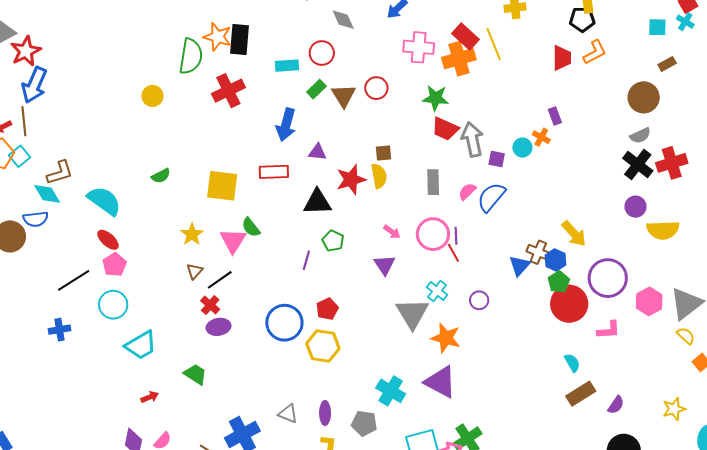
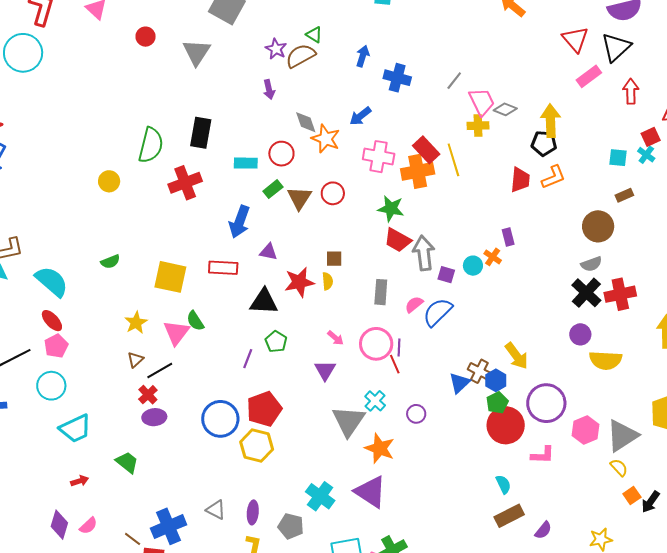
orange star: (217, 37) -> (326, 139), moved
yellow semicircle: (379, 176) -> (327, 281), size x0.7
red pentagon: (327, 309) -> (264, 409), size x1.6

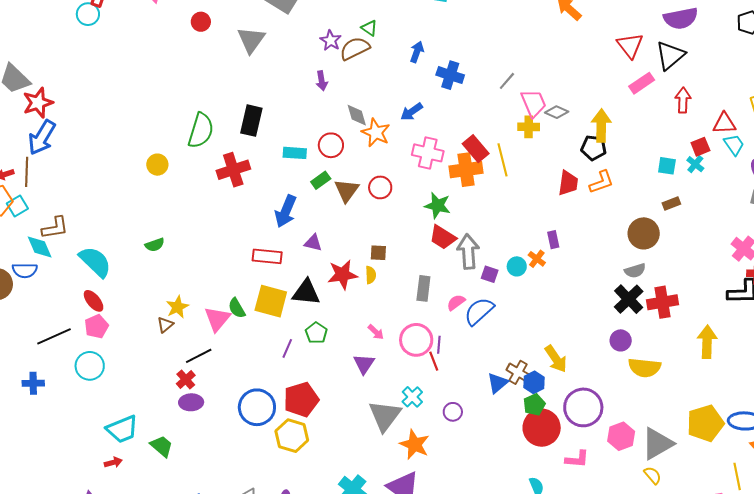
cyan circle: (23, 53) -> (88, 14), moved, size x0.6
yellow square: (170, 277) -> (271, 301), moved
brown triangle: (135, 360) -> (165, 325), moved
cyan trapezoid: (75, 429) -> (122, 429), moved

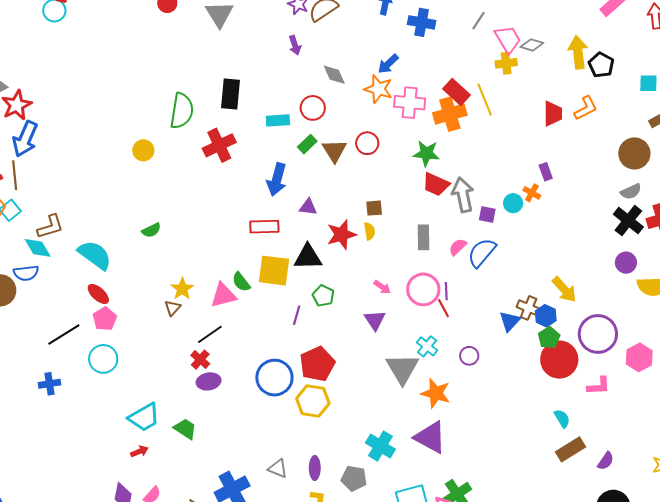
orange star: (376, 133) -> (378, 89), moved
black pentagon: (594, 148) -> (601, 65), moved, turned 30
pink triangle: (217, 319) -> (223, 295), turned 44

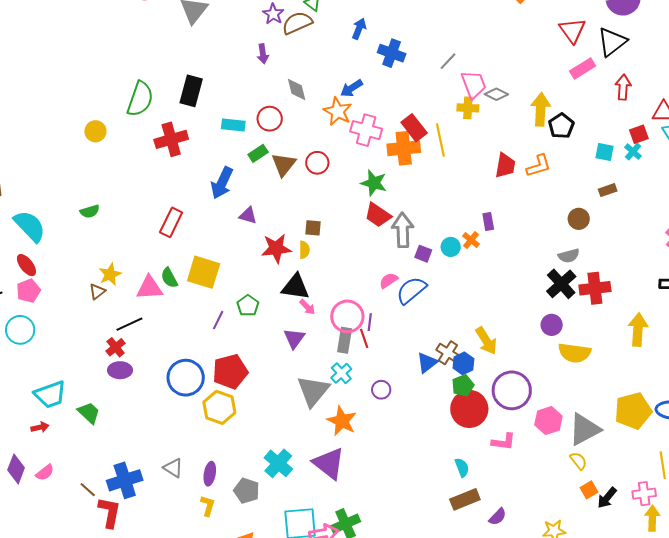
brown circle: (634, 153) -> (579, 219), size x0.7
red rectangle: (264, 227) -> (171, 222), moved, turned -72
gray rectangle: (424, 237) -> (345, 340), moved
black triangle: (308, 257) -> (295, 287), moved

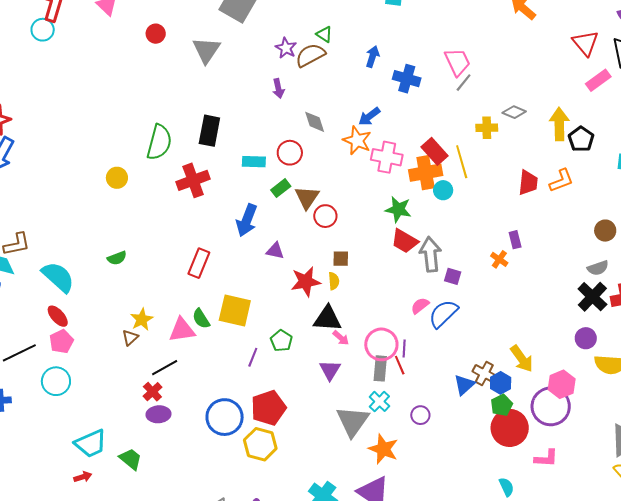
pink trapezoid: (474, 85) -> (457, 62), moved
red circle: (317, 163) -> (325, 216), moved
cyan circle: (451, 247) -> (443, 190), moved
pink hexagon: (548, 421) -> (562, 384), moved

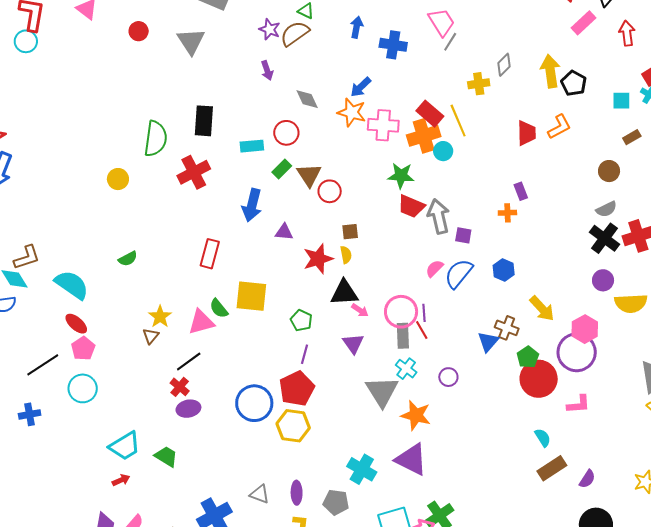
gray diamond: (514, 112) -> (504, 65), turned -60
orange cross: (499, 259) -> (507, 213), turned -30
purple line: (253, 357) -> (305, 354), moved
blue hexagon: (501, 383) -> (504, 270), moved

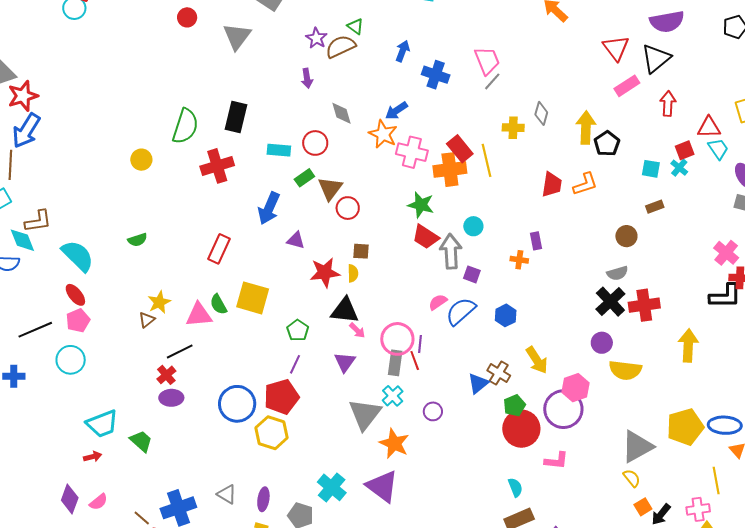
gray diamond: (504, 65) -> (541, 113), turned -40
cyan circle: (443, 151) -> (473, 226), moved

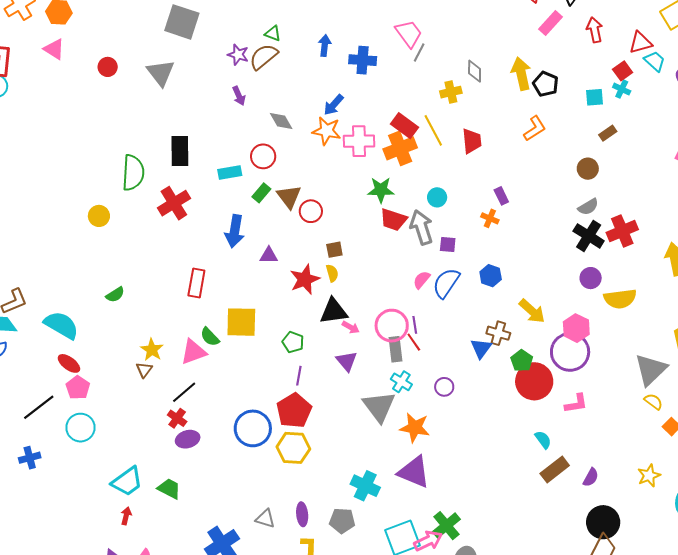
red trapezoid: (552, 184) -> (472, 141), moved
orange cross: (519, 260) -> (490, 218), turned 30
red arrow: (93, 457) -> (126, 516), turned -48

